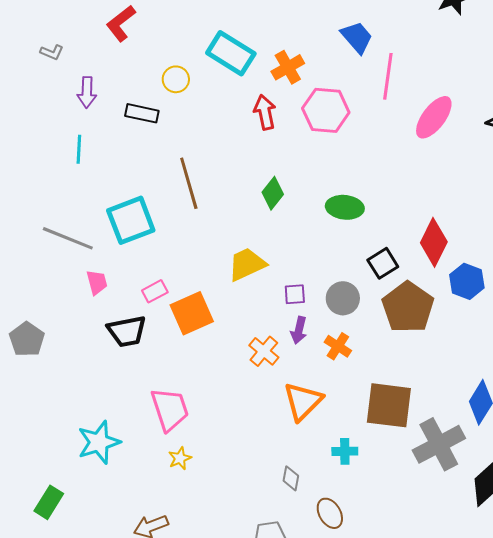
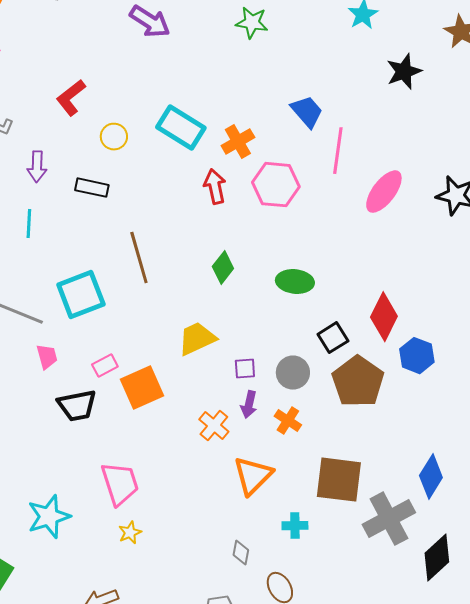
yellow circle: (176, 79) -> (114, 137), moved

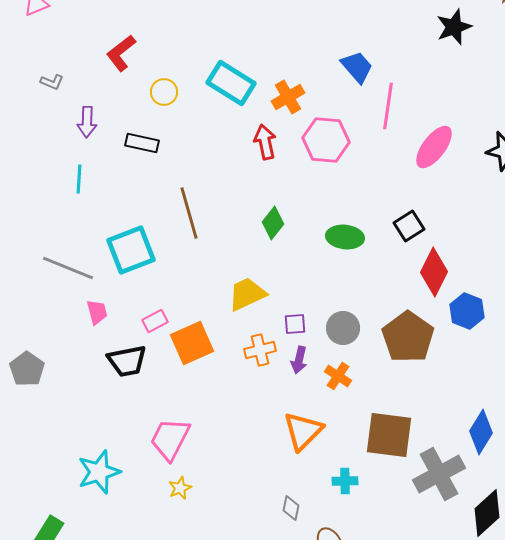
black square: (333, 338) -> (409, 226), moved
orange cross: (214, 426) -> (260, 350), moved, turned 36
pink trapezoid: (120, 484) -> (170, 439), turned -135

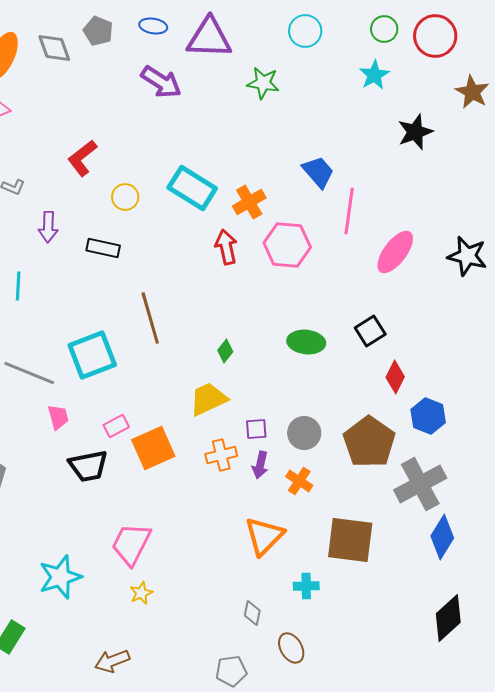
cyan line: (79, 179) -> (18, 286), moved
green diamond: (273, 223) -> (225, 351), moved, size x0.7
red diamond: (434, 272) -> (395, 377), size x0.7
gray cross: (439, 474) -> (420, 484), moved

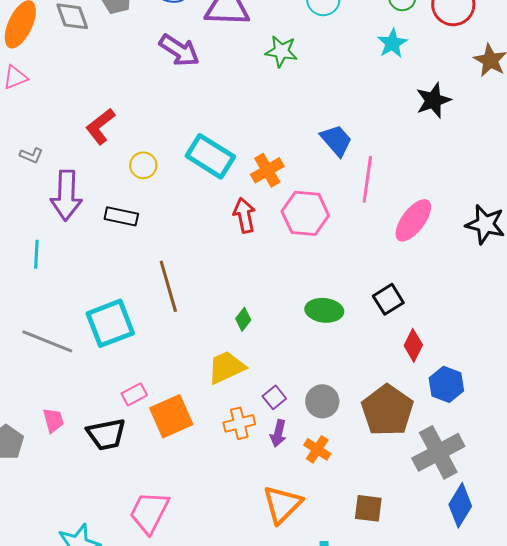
purple arrow: (48, 227) -> (66, 195), size x1.6
pink trapezoid: (58, 417) -> (53, 420), moved
purple square: (256, 429) -> (274, 397), turned -35
brown square: (350, 540) -> (368, 508), size x0.6

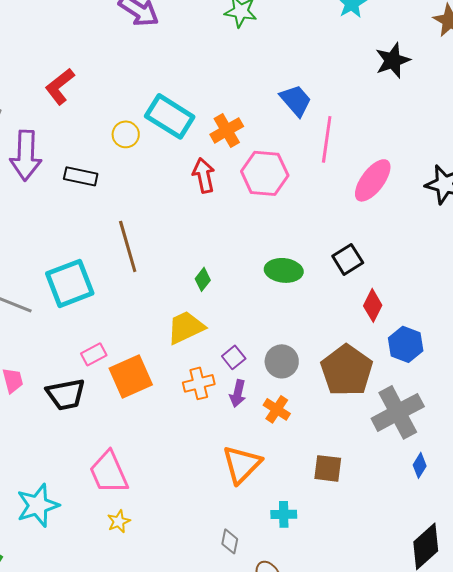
yellow circle: (143, 165) -> (126, 134), moved
blue diamond: (460, 505) -> (420, 465), size x0.6
pink trapezoid: (149, 512) -> (109, 472), turned -51

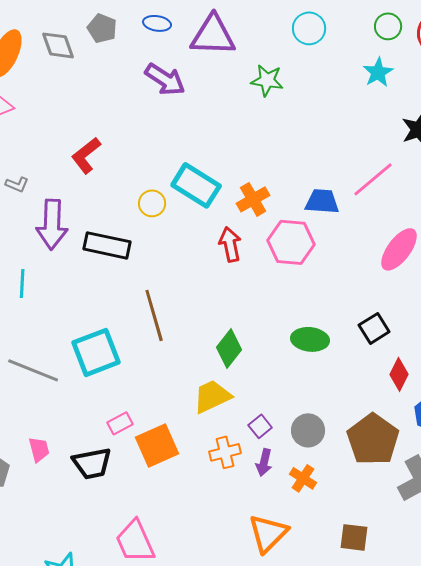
blue trapezoid: (296, 100) -> (322, 201), moved, turned -45
pink line: (327, 139) -> (373, 179), moved, turned 42
black rectangle: (81, 176) -> (107, 245), size x1.4
green diamond: (203, 279) -> (229, 348), size x1.6

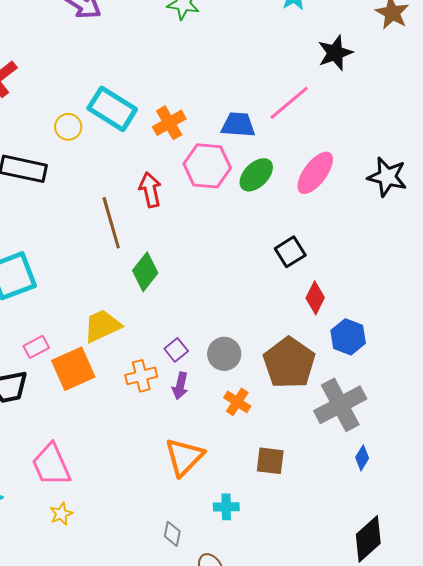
red arrow: (230, 244) -> (150, 190), moved
brown line: (154, 315) -> (111, 223), moved
green ellipse: (310, 339) -> (256, 175), moved, turned -51
yellow trapezoid: (212, 396) -> (102, 326), moved
orange cross: (303, 478) -> (237, 402), moved

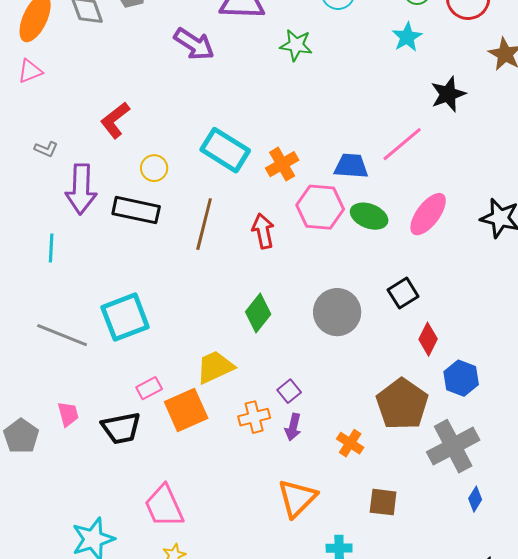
yellow circle: (68, 127) -> (154, 168), moved
green ellipse: (256, 175) -> (369, 216), turned 66
brown line: (111, 223) -> (204, 224), moved, turned 30
gray circle: (224, 354) -> (337, 312), moved, size x1.4

